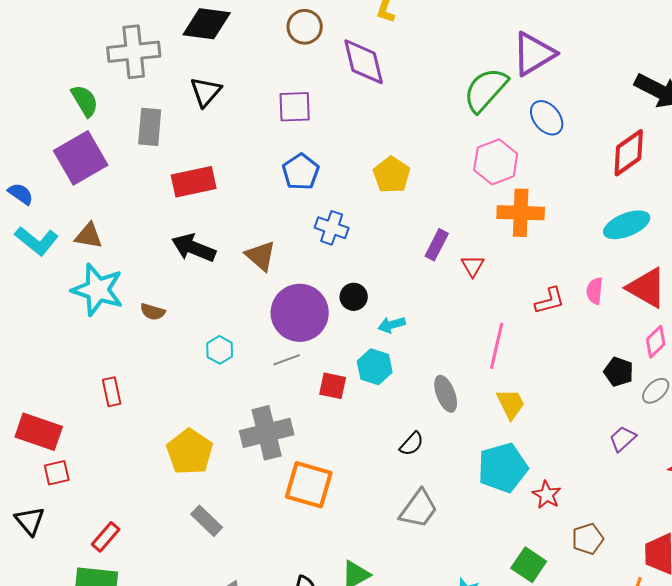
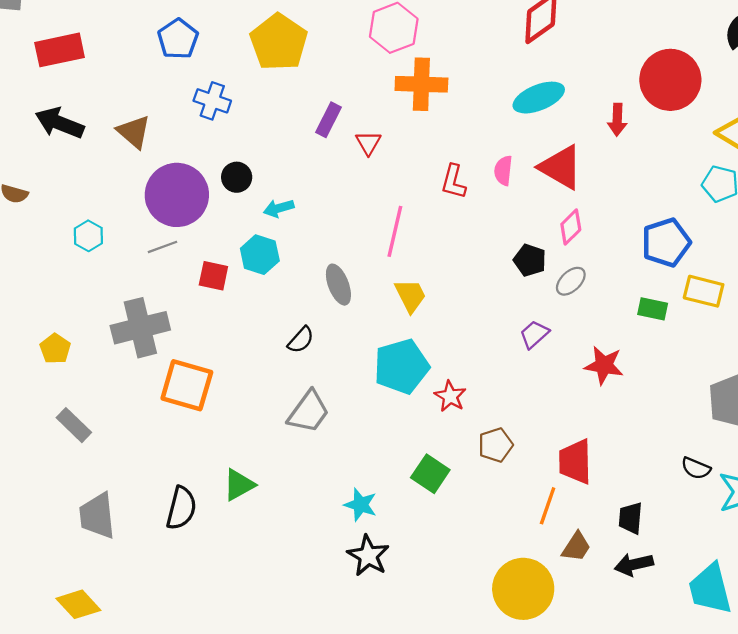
yellow pentagon: (392, 175) -> (279, 42), size x1.4
red L-shape: (550, 301) -> (454, 182), turned 120
yellow pentagon: (190, 452) -> (55, 349), size x0.6

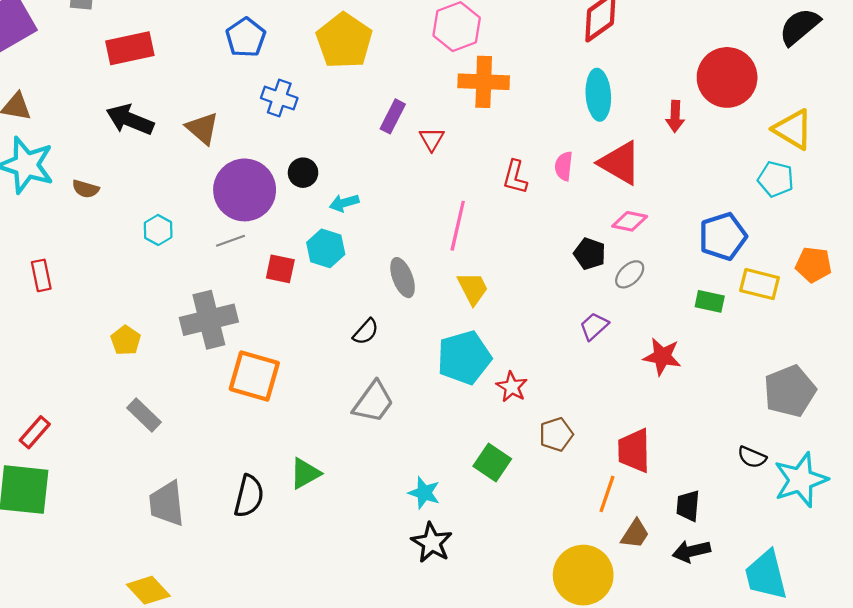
cyan ellipse: (539, 98) -> (598, 95), turned -72
pink diamond: (571, 227) -> (630, 221), turned 56

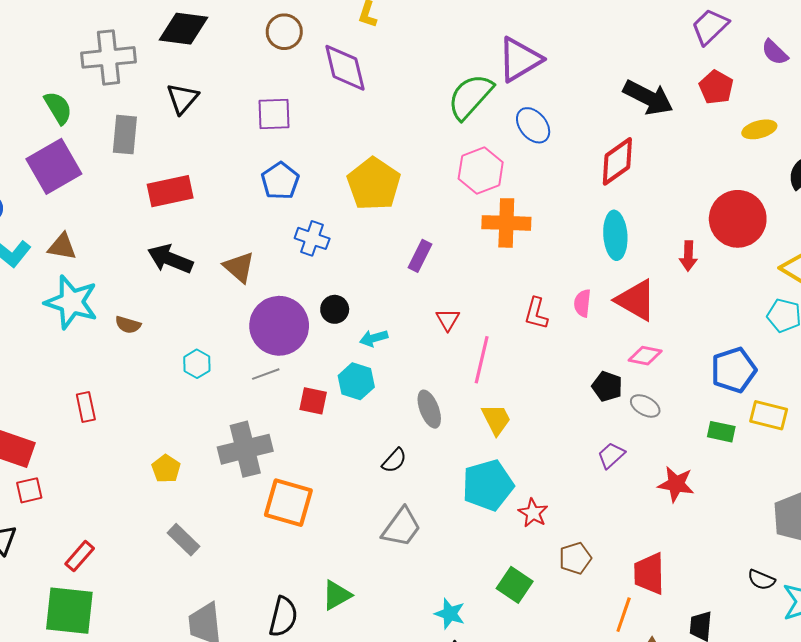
red triangle: (432, 139) -> (448, 320), moved
gray ellipse: (630, 274) -> (645, 406), turned 72

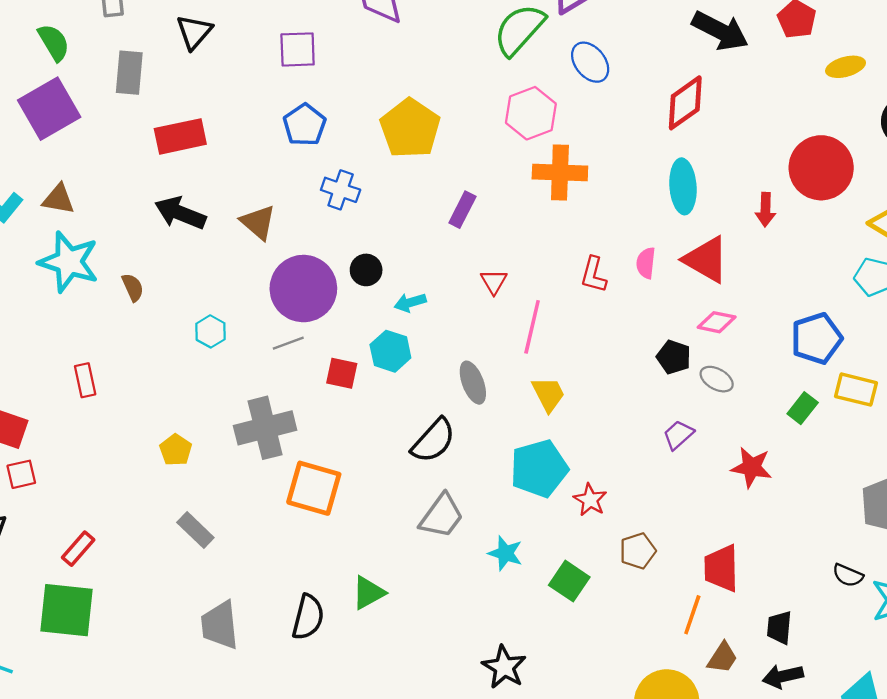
brown semicircle: (128, 325) -> (133, 287), turned -130
green rectangle: (721, 432) -> (803, 408), turned -64
black semicircle: (394, 460) -> (433, 441), size x1.6
cyan star: (450, 614) -> (505, 553), moved

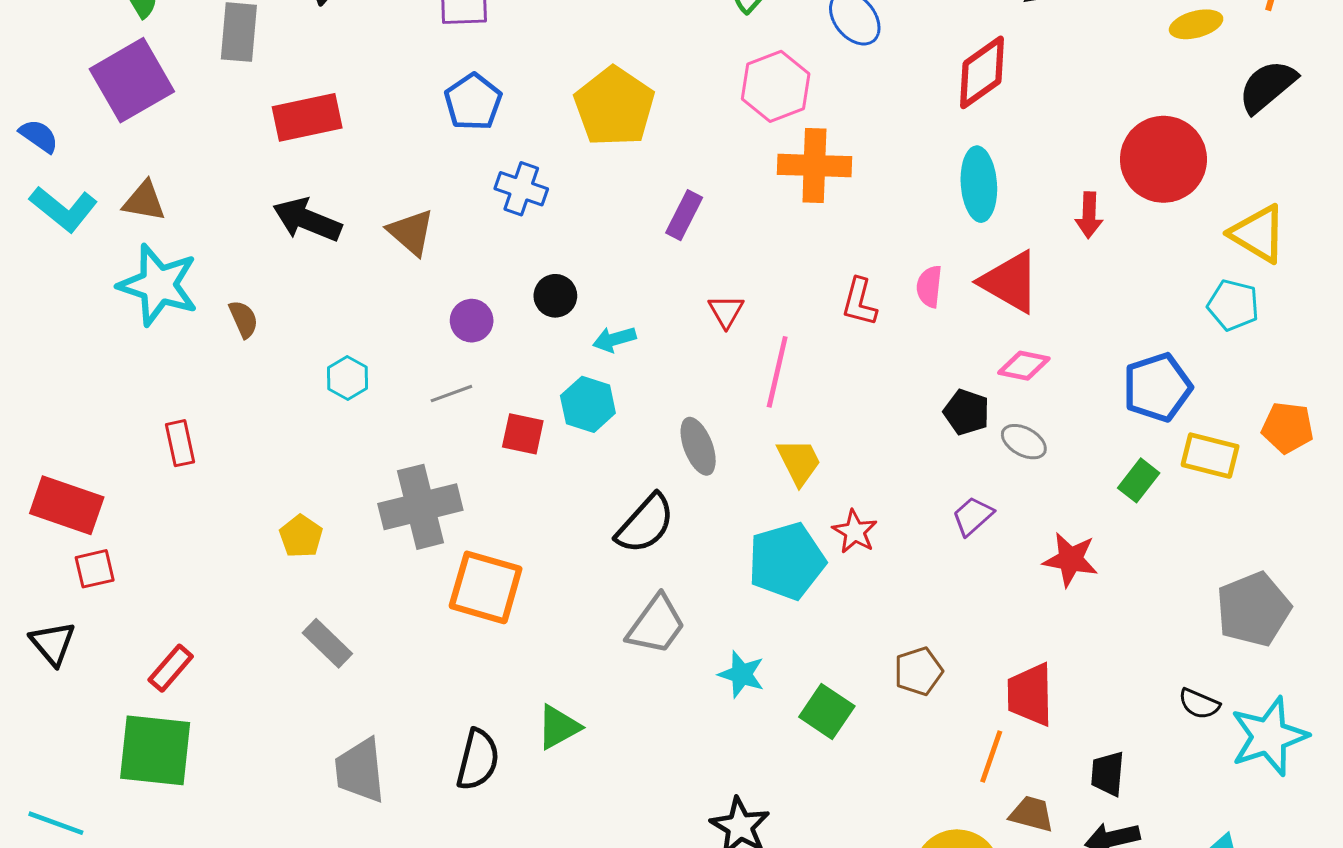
purple circle: (303, 289) -> (472, 321), size x0.5
red star: (590, 500) -> (855, 532), moved
brown trapezoid: (722, 658) -> (1032, 814), turned -108

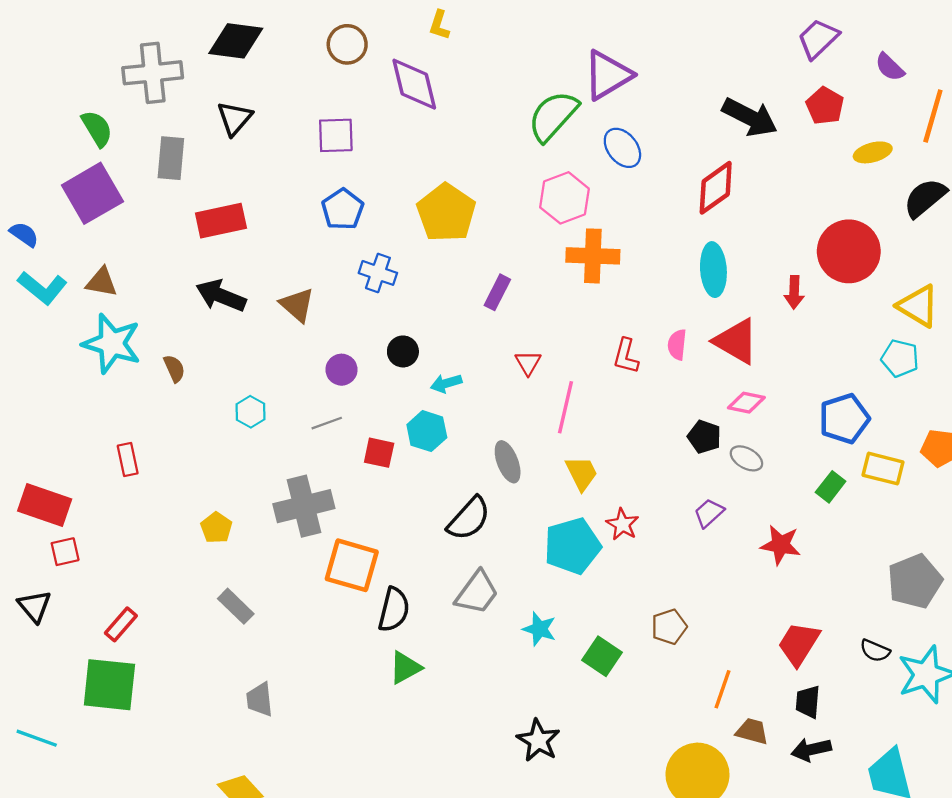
red trapezoid: (1030, 694) -> (799, 644), moved, turned 33
black semicircle: (478, 760) -> (394, 610), moved
gray trapezoid: (360, 770) -> (260, 700), size x0.7

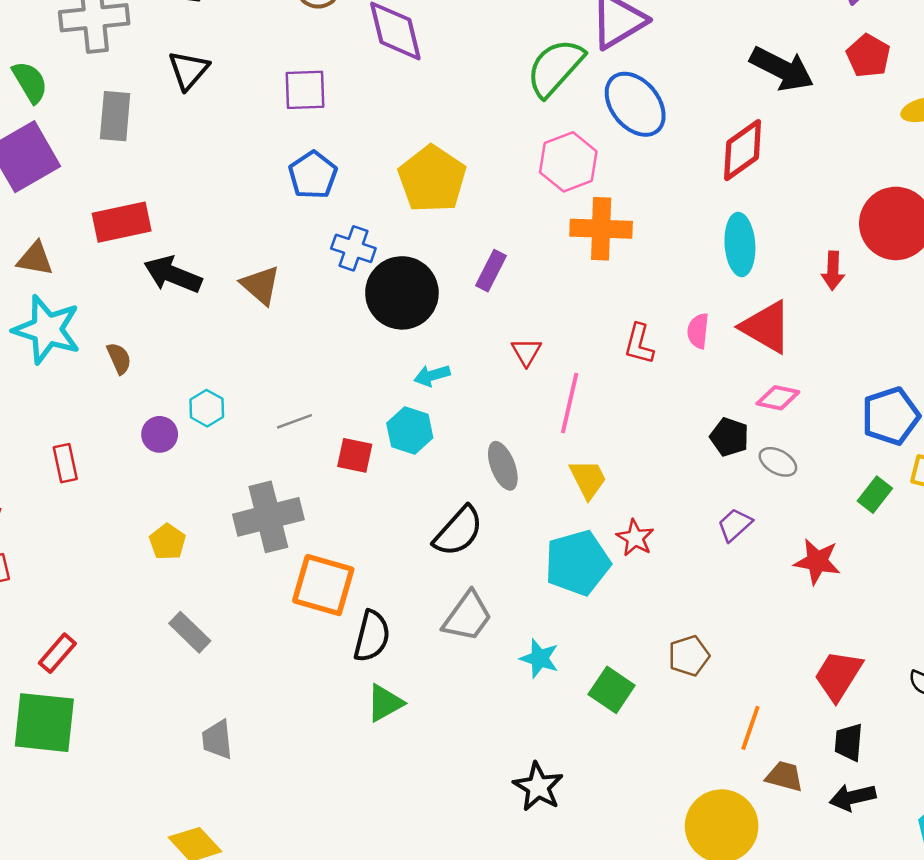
blue ellipse: (622, 148) -> (635, 104), size x1.4
red rectangle: (221, 221) -> (122, 222), moved
black circle: (403, 351) -> (402, 293), moved, size x2.0
purple circle: (342, 370) -> (160, 434), moved

